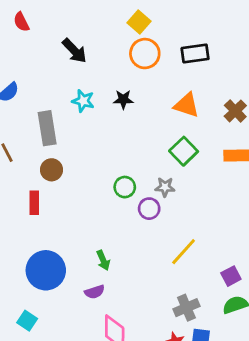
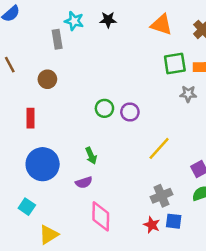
gray rectangle: (47, 128) -> (57, 39), moved, size x0.7
green square: (184, 151) -> (175, 63), moved, turned 35
green circle: (125, 187) -> (104, 108), moved
gray star: (165, 187) -> (188, 94), moved
red rectangle: (34, 203) -> (30, 118), moved

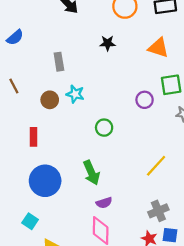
cyan star: (74, 21) -> (75, 94), moved
purple circle: (130, 112) -> (145, 100), moved
green arrow: (91, 156) -> (91, 173), size x1.5
purple semicircle: (84, 182) -> (104, 203), moved

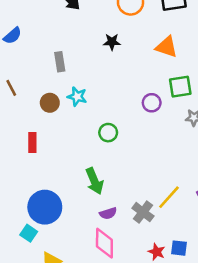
yellow line: (156, 166) -> (169, 197), moved
blue circle: (45, 181) -> (45, 207), moved
gray cross: (158, 211) -> (143, 212), moved, turned -30

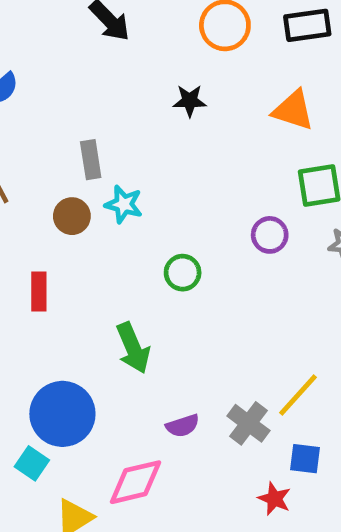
gray rectangle: (60, 62) -> (91, 160), moved
purple circle: (152, 103) -> (270, 235), moved
green arrow: (94, 181) -> (133, 348), moved
pink diamond: (104, 243) -> (135, 482), moved, turned 76
blue square: (179, 248) -> (305, 459), moved

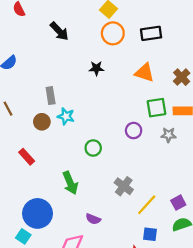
red rectangle: (39, 291) -> (27, 157), turned -42
gray cross: (248, 423) -> (124, 186), moved
purple semicircle: (183, 426) -> (93, 219), turned 40

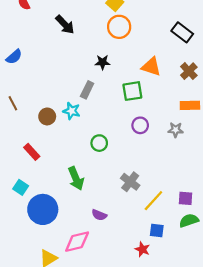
black rectangle: (151, 33) -> (182, 32), moved, turned 45
gray rectangle: (51, 96) -> (87, 90), moved, turned 35
green square: (156, 108) -> (132, 91), moved
purple square: (178, 203) -> (186, 198), turned 32
cyan square: (23, 236) -> (21, 187), moved

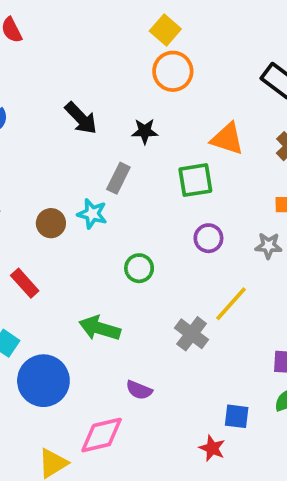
black arrow: (65, 25) -> (81, 118), moved
green arrow: (76, 178) -> (100, 328), turned 130
yellow line: (153, 201) -> (231, 304), moved

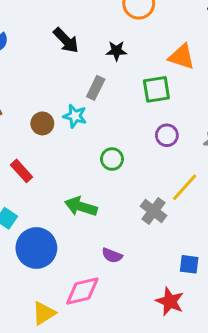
blue square: (237, 416) -> (189, 264), moved
red star: (212, 448) -> (170, 301), size x1.4

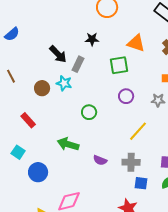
black arrow: (66, 40) -> (58, 54), moved
gray cross: (154, 211) -> (131, 162), moved, turned -36
blue circle: (36, 248) -> (38, 172), size x0.7
purple semicircle: (112, 255) -> (100, 160), moved

